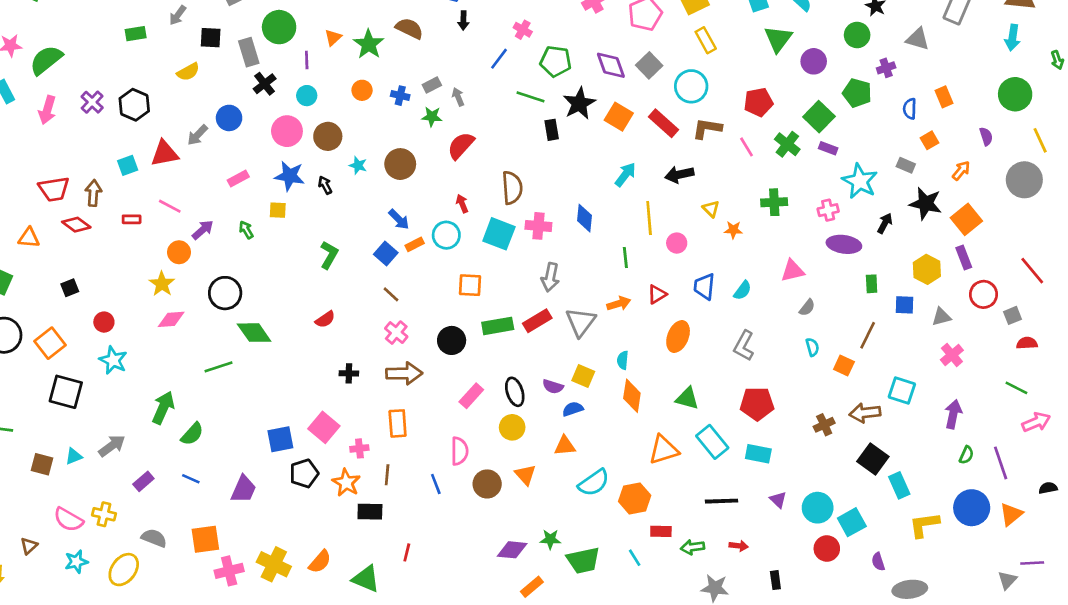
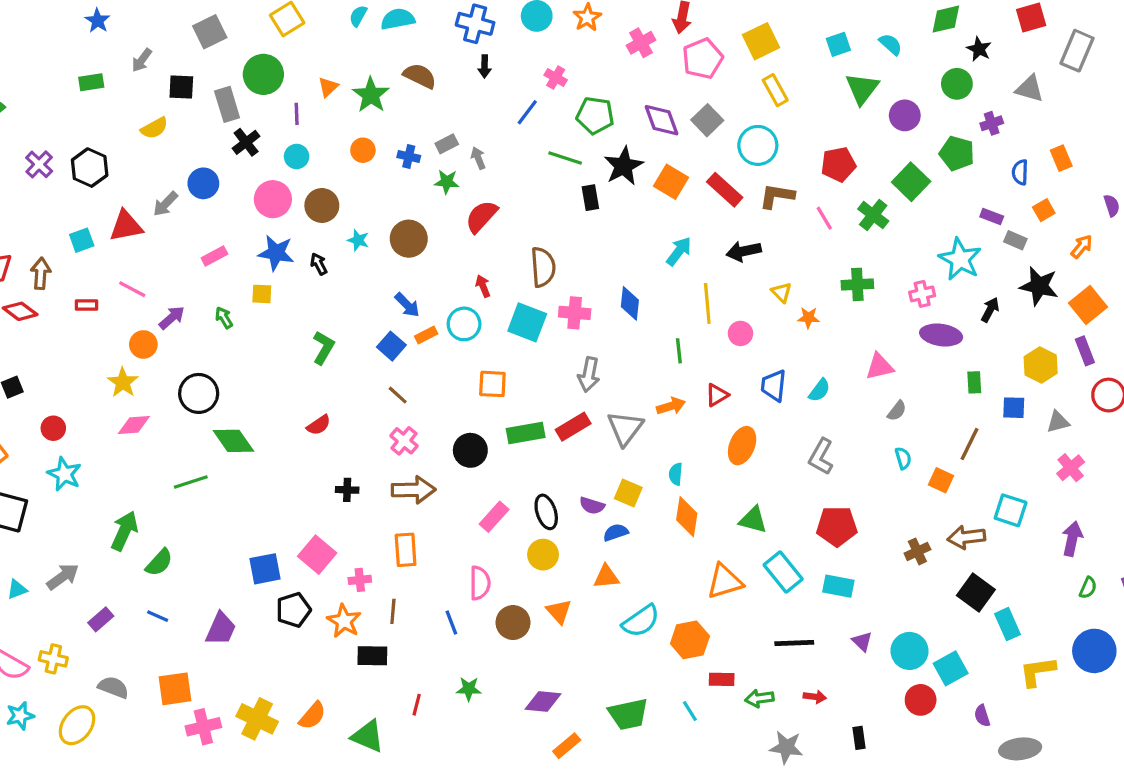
purple rectangle: (828, 148) -> (992, 217), moved
green star: (550, 539) -> (469, 689), moved

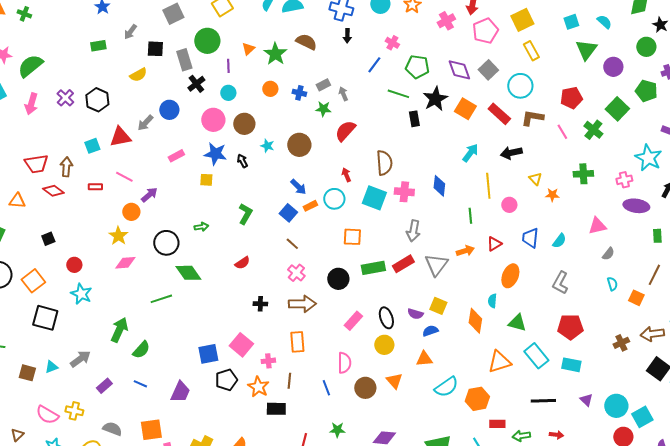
green arrow: (224, 318) -> (201, 227), moved, turned 112
cyan semicircle: (676, 474) -> (492, 301), moved

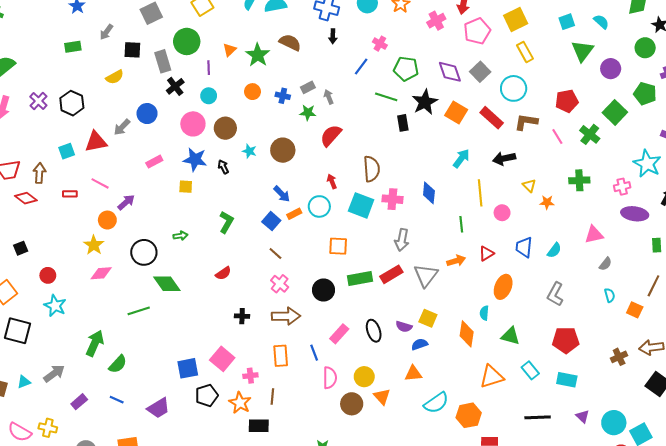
yellow circle: (384, 345) -> (364, 377), moved
cyan rectangle: (536, 356) -> (530, 370), size x0.7
blue line: (326, 388) -> (314, 353), moved
purple trapezoid: (180, 392) -> (159, 408), turned 35

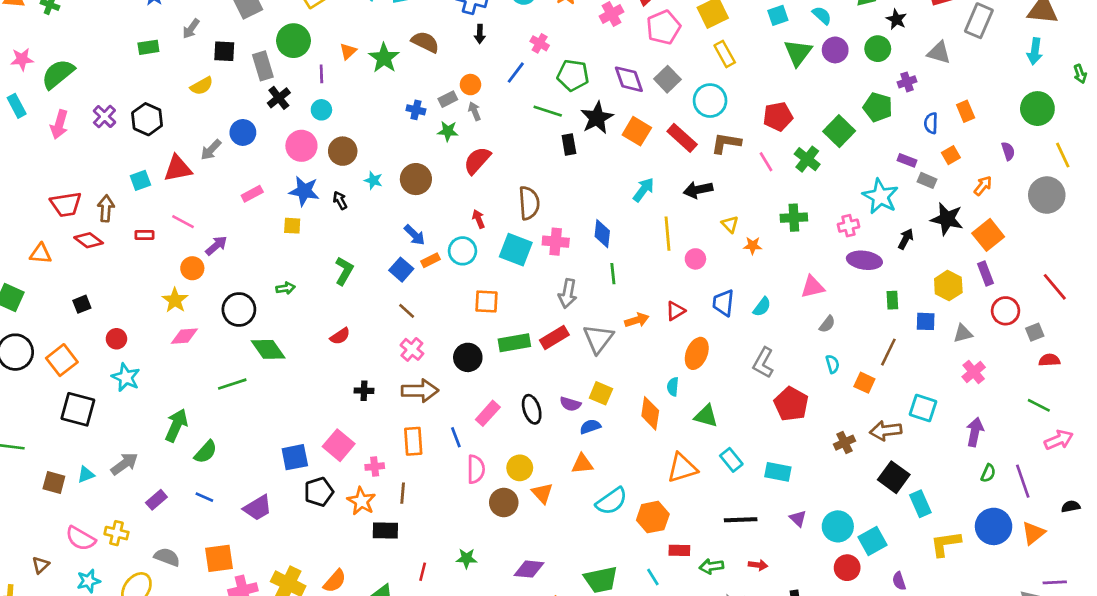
purple circle: (611, 69) -> (835, 50), moved
orange circle: (252, 92) -> (470, 85), moved
green line: (461, 224) -> (613, 274), moved
red pentagon: (566, 340) -> (791, 404), moved, turned 30

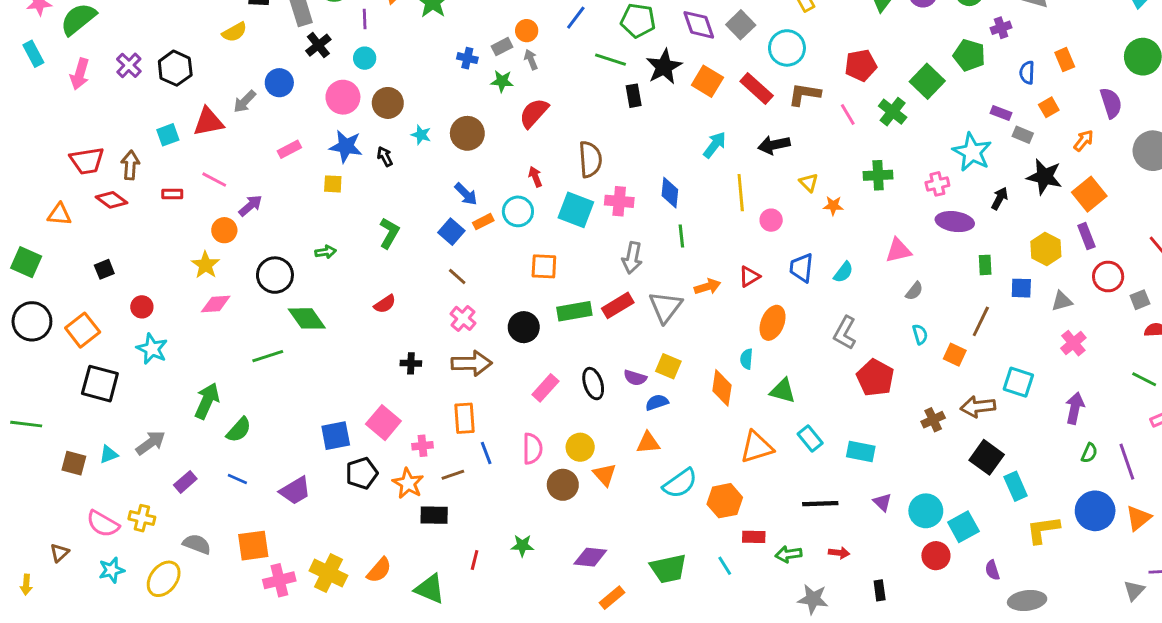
purple semicircle: (1008, 151) -> (1111, 103), size x1.5
blue line: (456, 437) -> (486, 453), moved
brown line: (403, 493) -> (453, 475), turned 66

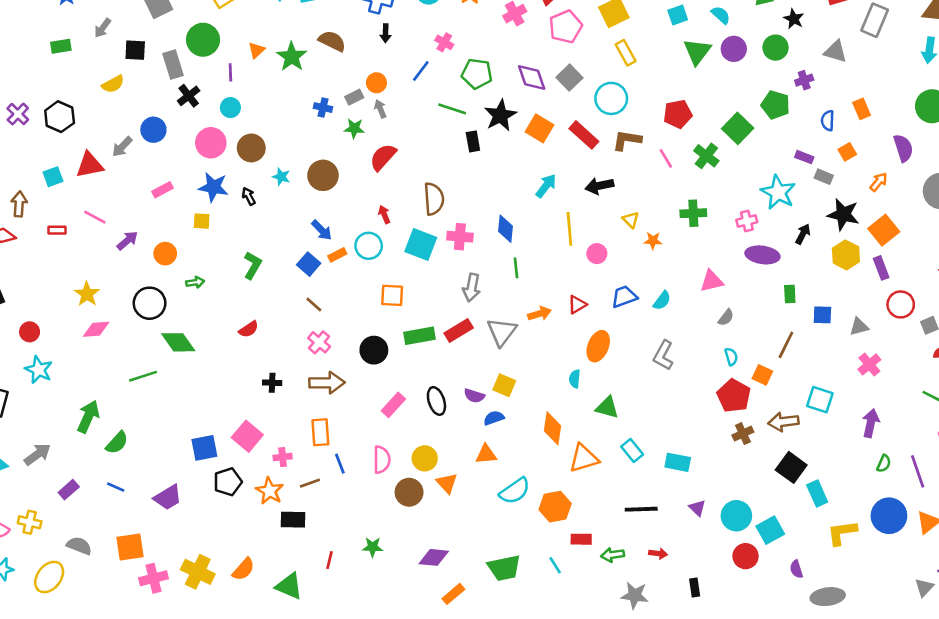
orange circle: (224, 230) -> (165, 254), moved
yellow hexagon: (1046, 249) -> (846, 255), moved
blue trapezoid: (801, 268) -> (624, 297), turned 64
red pentagon: (875, 378) -> (734, 396), moved
orange diamond: (722, 388) -> (553, 428), moved

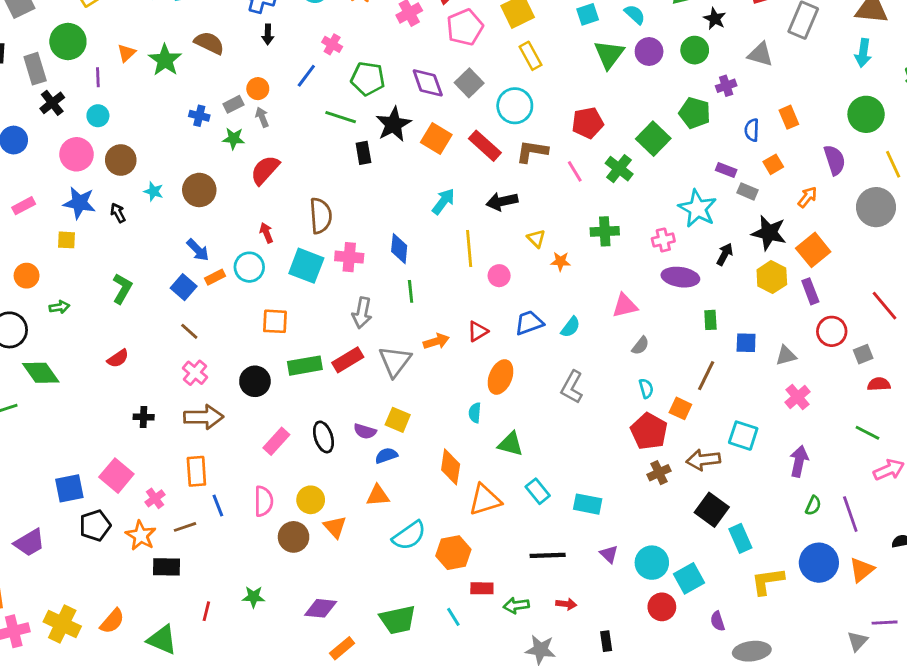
pink cross: (283, 457) -> (155, 498), turned -30

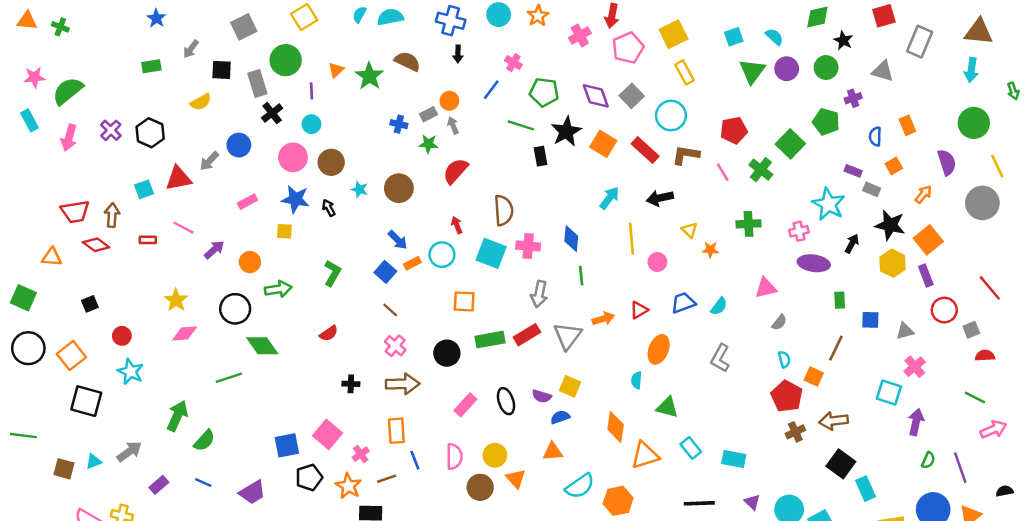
green arrow: (59, 307) -> (278, 289), size x1.5
cyan square: (743, 436) -> (889, 393), moved

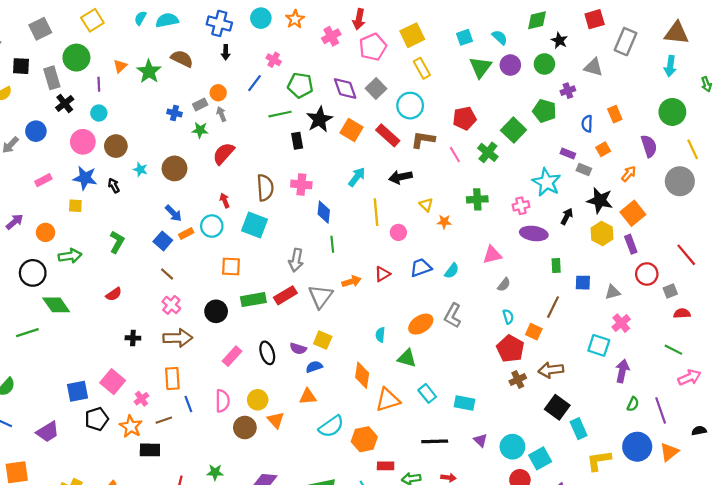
green line: (521, 125) -> (280, 114), turned -30
pink cross: (528, 246) -> (301, 184), moved
orange ellipse: (659, 349) -> (421, 324), moved, turned 35

